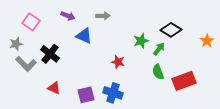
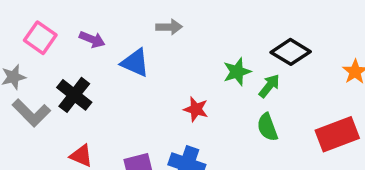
purple arrow: (68, 16) -> (92, 39), moved
red rectangle: (184, 81) -> (337, 134), moved

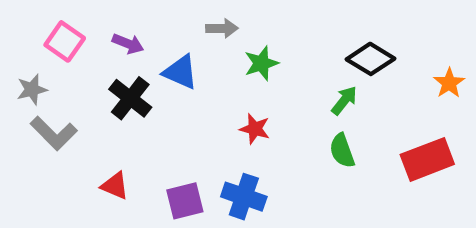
green star: (237, 72) -> (261, 63), moved
black cross: (74, 95) -> (130, 98), moved

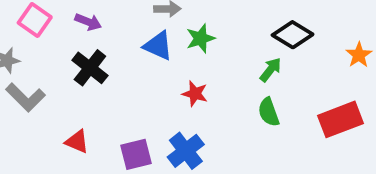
blue triangle: (180, 72) -> (158, 46), moved
blue cross: (244, 197) -> (186, 151), turned 33

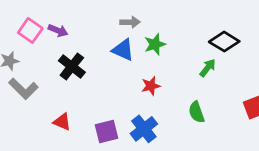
purple arrow: (88, 22) -> (58, 30), moved
red star: (195, 94) -> (151, 86), turned -30
green semicircle: (269, 112) -> (196, 112), moved

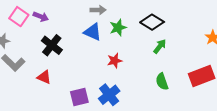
black diamond: (224, 42) -> (152, 22), moved
green semicircle: (196, 112) -> (162, 82), moved
red triangle: (62, 122) -> (44, 77), moved

